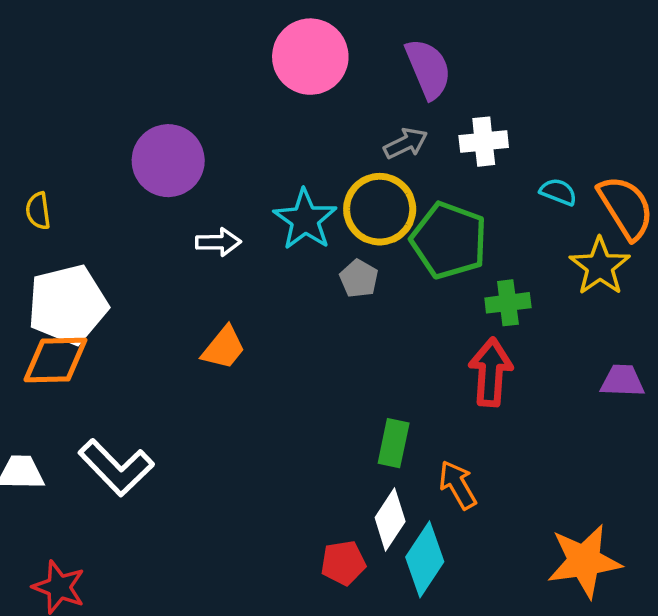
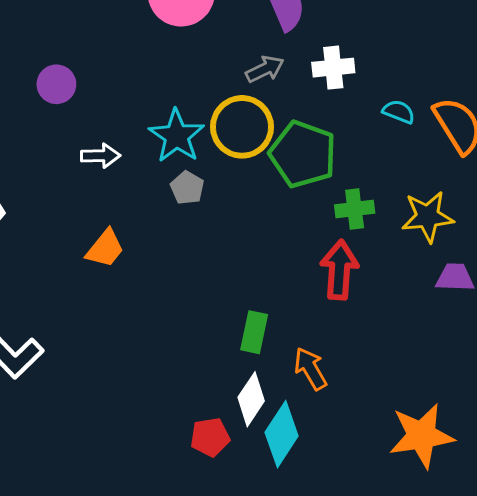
purple circle: (168, 161) -> (56, 84), size x0.6
yellow star: (600, 266) -> (428, 217), moved, turned 30
gray pentagon: (359, 279) -> (187, 188), moved

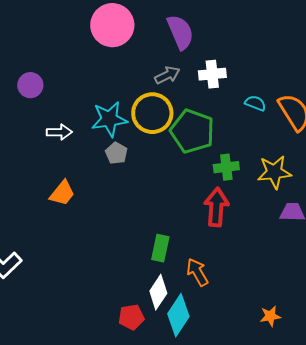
cyan star: (177, 136) -> (109, 119), turned 30
orange star: (421, 436) -> (270, 316), size x0.5

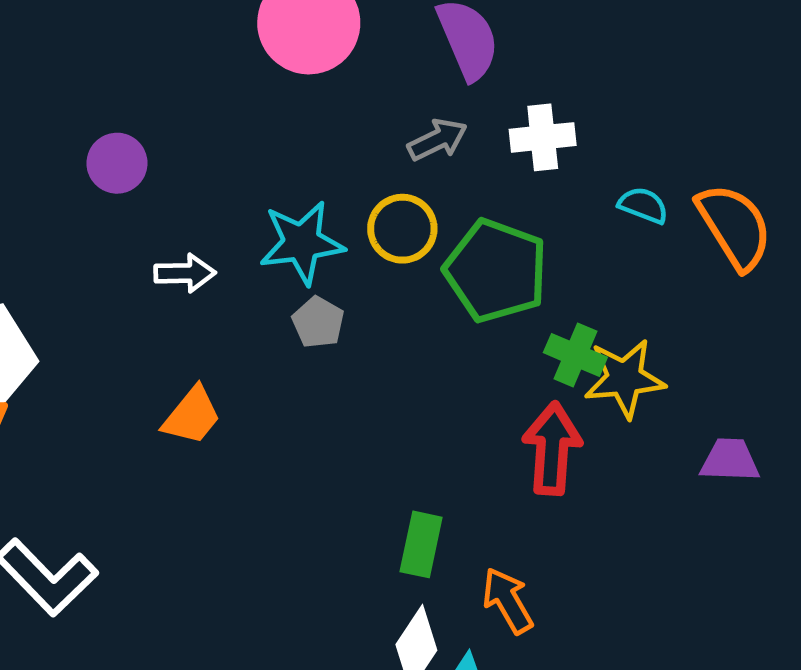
yellow circle: (152, 113) -> (402, 229), size x0.7
green cross: (226, 167) -> (575, 355), turned 30
yellow star: (274, 172) -> (625, 378), moved

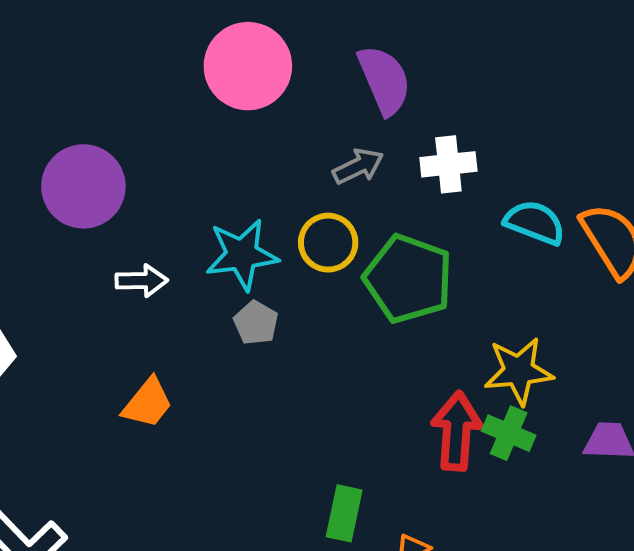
purple circle: (117, 163) -> (83, 186), size x1.6
cyan semicircle: (643, 205) -> (535, 223), size x1.4
green cross: (575, 355) -> (509, 433), moved

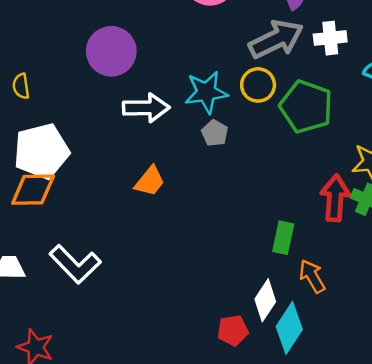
gray arrow: (358, 166) -> (276, 39), size x1.8
white arrow: (142, 281) -> (146, 108), size x1.5
green rectangle: (344, 513) -> (283, 238), moved

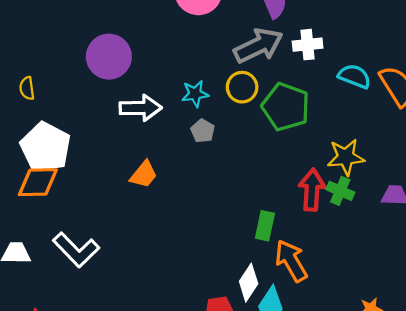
cyan star: (206, 92) -> (195, 94), size x0.7
white pentagon: (41, 151) -> (46, 147), turned -30
orange arrow: (312, 276) -> (291, 261), size x1.4

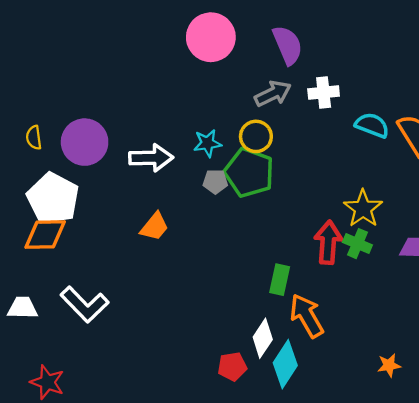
gray arrow: (258, 46) -> (273, 94), size x0.7
purple circle: (109, 57) -> (85, 142), moved
green pentagon: (286, 107) -> (249, 173), moved
gray pentagon: (203, 131) -> (215, 182), turned -30
yellow star: (346, 157) -> (363, 209), turned -30

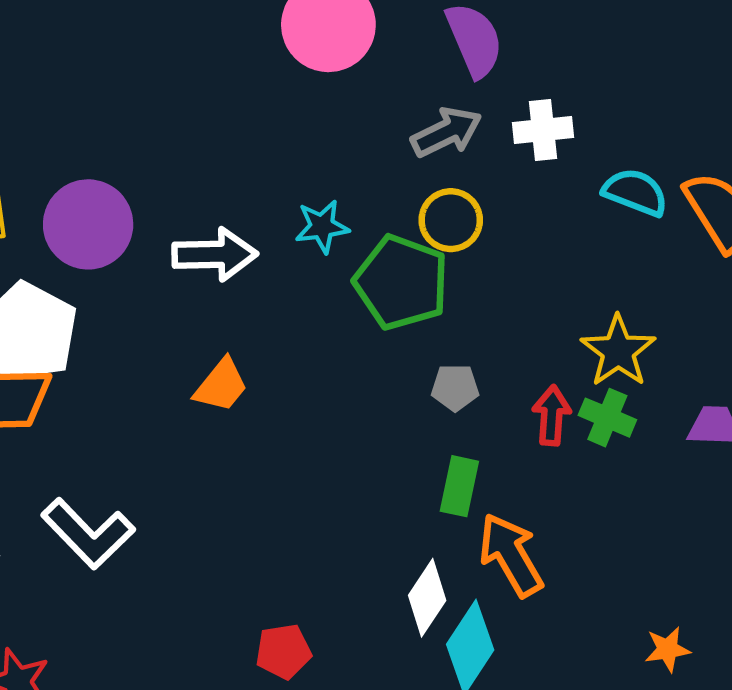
yellow circle: (256, 136) -> (451, 220), moved
gray pentagon: (215, 182) -> (455, 388), moved
red arrow: (328, 242) -> (552, 415), size x0.7
red pentagon: (232, 366) -> (283, 651), moved

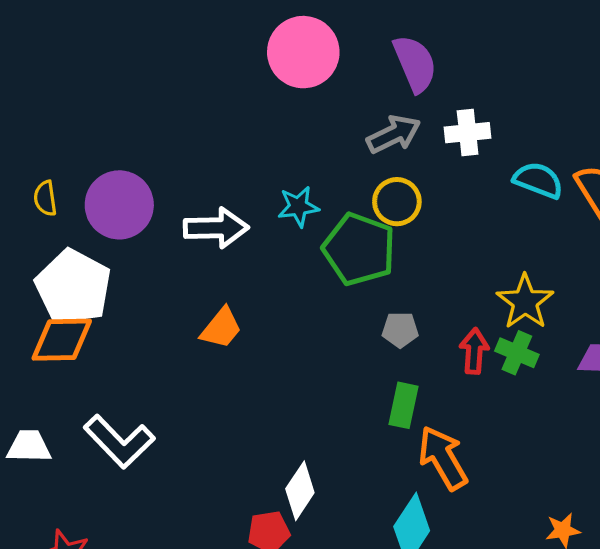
white diamond: (427, 598) -> (300, 491), moved

